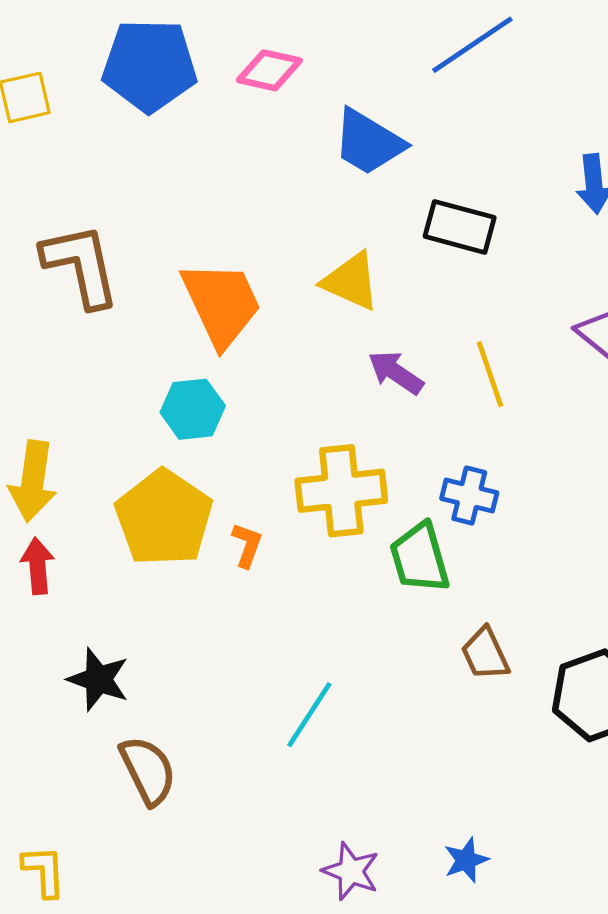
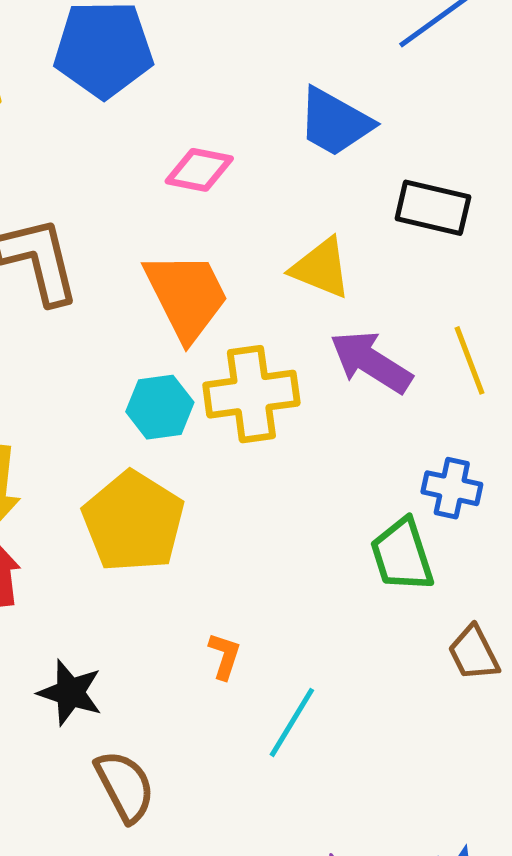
pink diamond: (269, 70) -> (199, 170), moved
purple arrow: (396, 372) -> (371, 362), size x1.4
yellow cross: (341, 491) -> (251, 394), moved
orange L-shape: (247, 545) -> (225, 656), moved

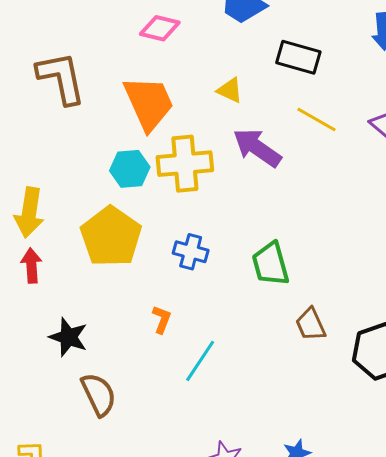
yellow triangle: (321, 268) -> (230, 90), size x0.7
yellow line: (470, 360) -> (317, 120), moved, turned -42
blue cross: (452, 488) -> (191, 252), moved

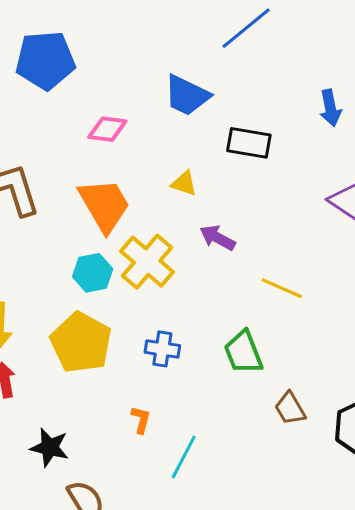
yellow line: (317, 120) -> (282, 288), moved
purple arrow: (257, 148) -> (217, 238), size x0.7
yellow cross: (185, 164) -> (147, 262), turned -38

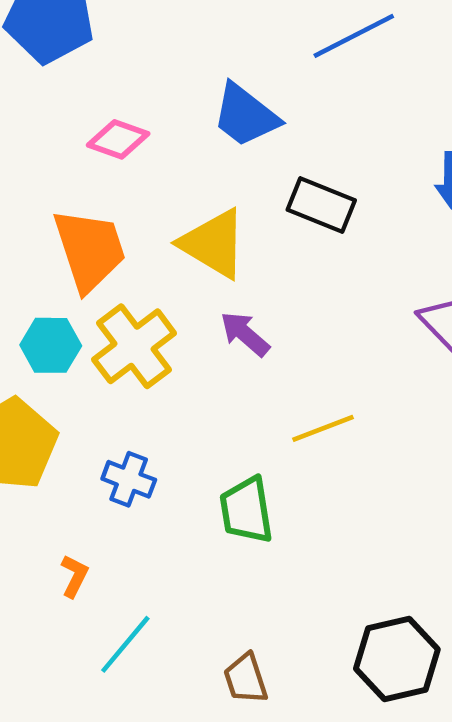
yellow triangle: (184, 183) -> (213, 244), size x1.8
yellow line: (282, 288) -> (323, 428), turned -57
brown trapezoid: (290, 409) -> (246, 679), moved

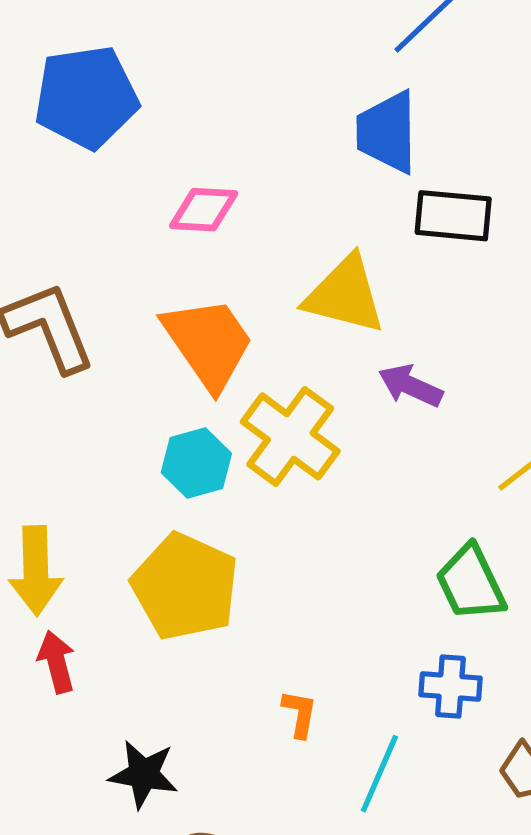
blue trapezoid: (246, 115) -> (387, 132), moved, turned 68
blue cross: (129, 479) -> (451, 686), moved

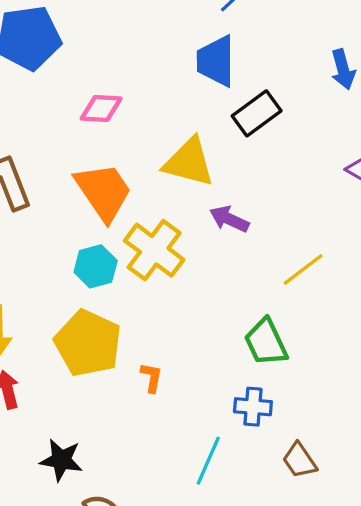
black rectangle: (453, 216) -> (257, 113), turned -42
orange L-shape: (300, 714) -> (151, 377), moved

